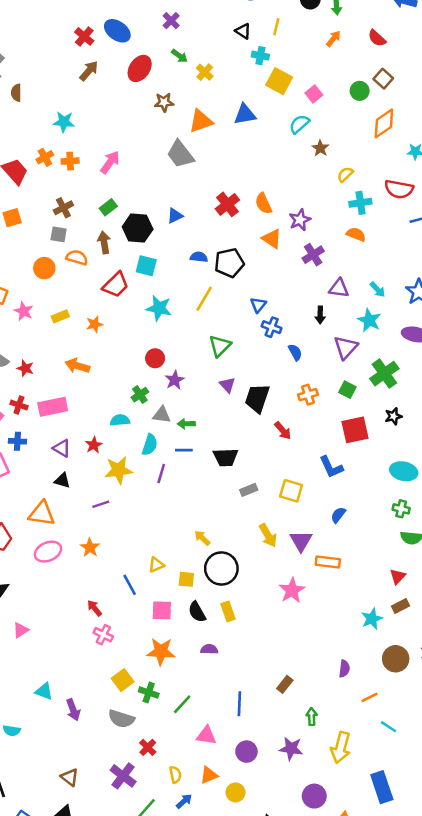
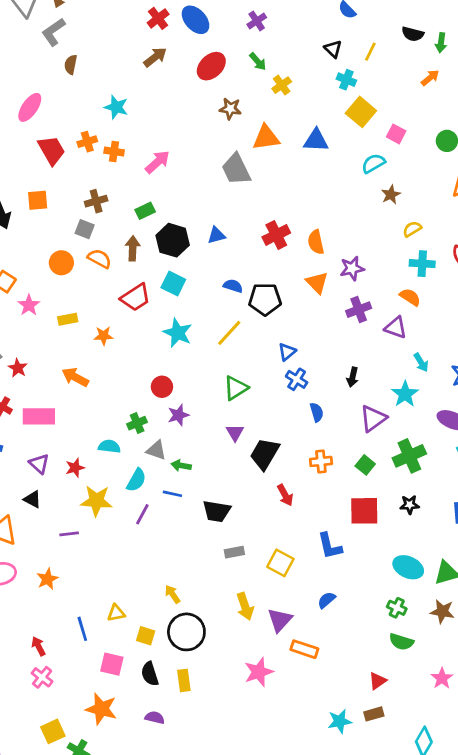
pink square: (314, 94) -> (396, 134), turned -35
purple triangle: (339, 288) -> (396, 328), moved

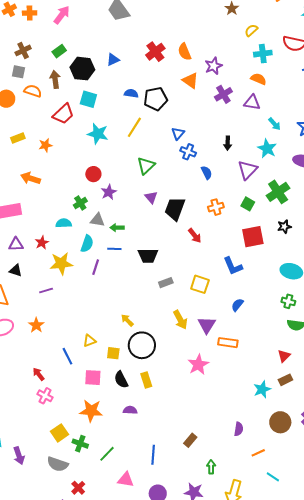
purple triangle: (39, 464) -> (16, 244), turned -35

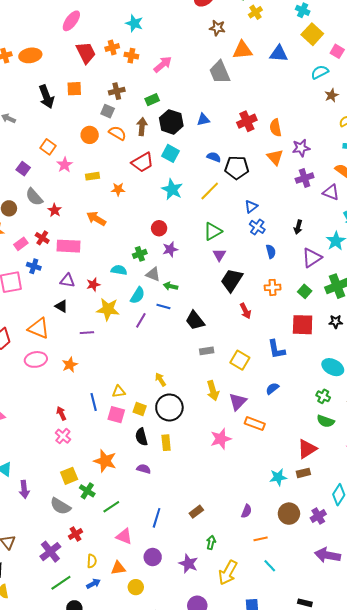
purple triangle: (151, 197) -> (219, 255), moved
black trapezoid: (148, 256) -> (195, 321), turned 40
red triangle: (284, 356) -> (307, 449), size x1.5
pink square: (93, 378) -> (116, 415), moved

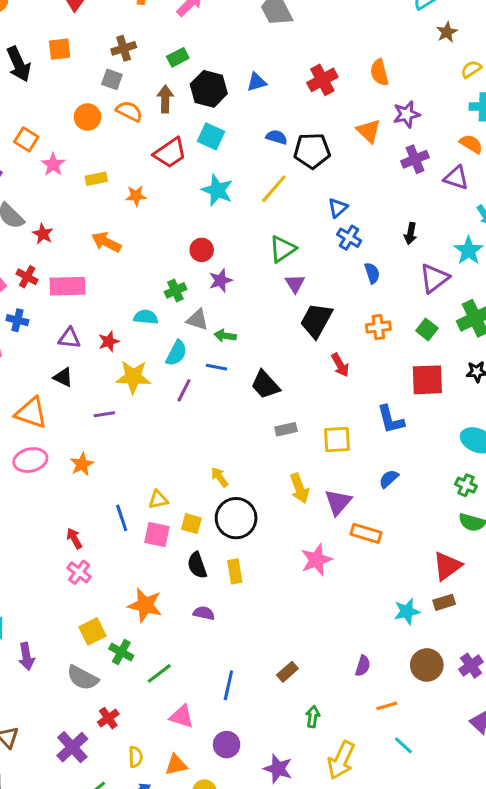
orange semicircle: (276, 128) -> (379, 72), moved
yellow square: (240, 360) -> (337, 439), turned -30
purple star: (188, 564) -> (278, 769), moved

